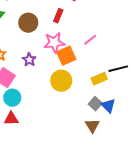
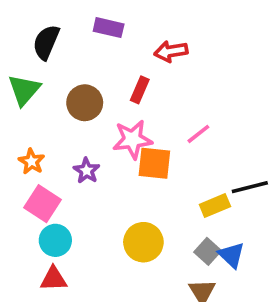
orange square: (66, 56) -> (154, 163), turned 30
yellow circle: (61, 81) -> (143, 242), moved

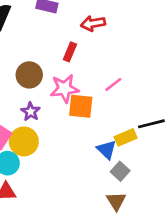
brown circle: (85, 103) -> (29, 75), moved
yellow circle: (143, 242) -> (24, 141), moved
blue triangle: (231, 255) -> (107, 150), moved

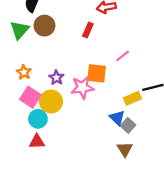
brown circle: (29, 75) -> (44, 26), moved
pink star: (65, 89) -> (82, 87), moved
blue triangle: (107, 150) -> (117, 118), moved

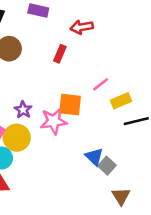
yellow rectangle: (132, 98) -> (121, 101), moved
brown triangle: (125, 149) -> (121, 196), moved

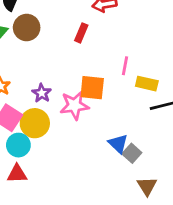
pink line: (101, 84) -> (125, 66), turned -42
yellow rectangle: (121, 101) -> (147, 84), turned 36

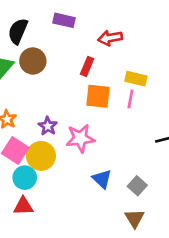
yellow rectangle: (147, 84) -> (136, 79), moved
orange square: (92, 88) -> (98, 96), moved
blue triangle: (118, 144) -> (102, 179), moved
brown triangle: (147, 186) -> (135, 218), moved

